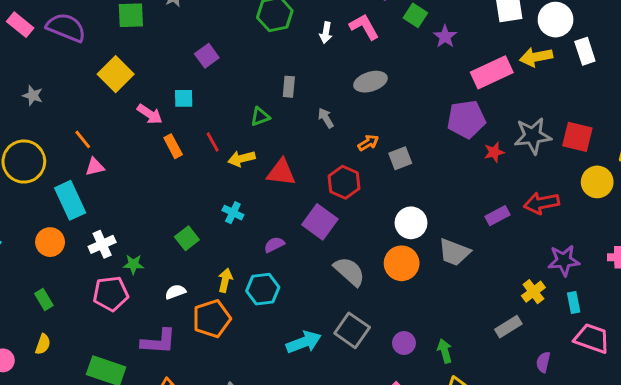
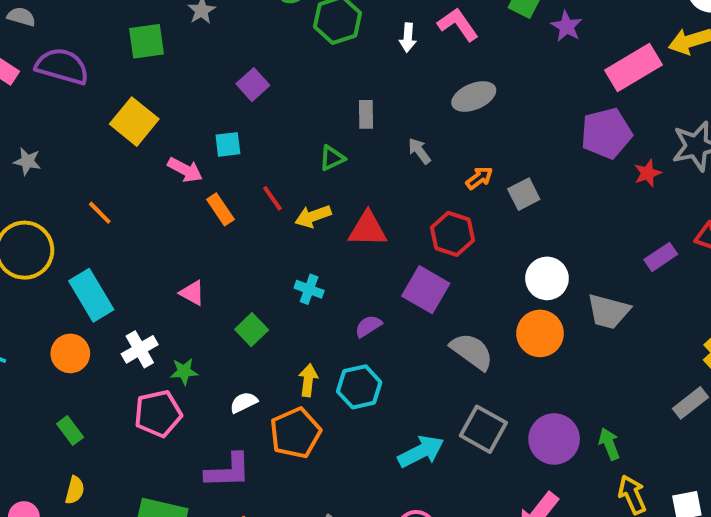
pink triangle: (95, 167) -> (192, 293), moved, turned 48
purple circle: (404, 343) -> (554, 439), size x1.6

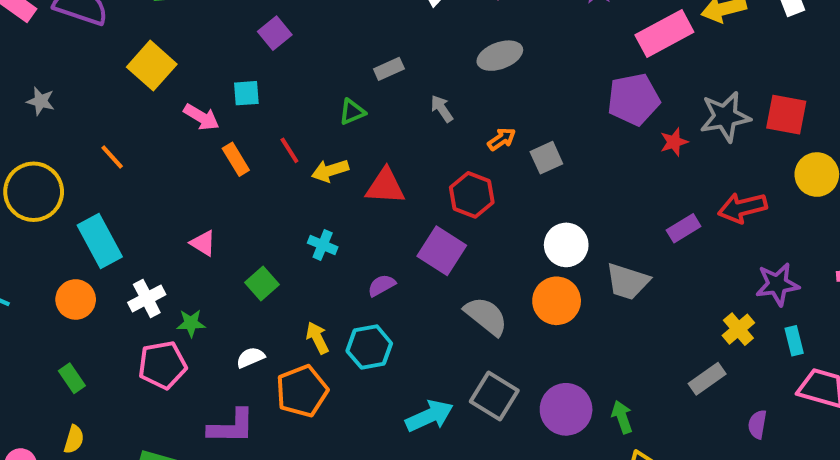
gray rectangle: (366, 114) -> (389, 69), turned 64
yellow arrow: (308, 380) -> (317, 338), turned -36

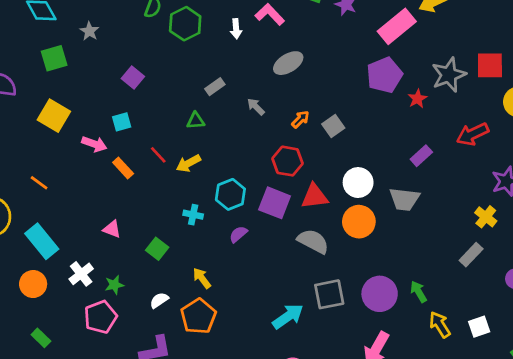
green triangle: (352, 112) -> (196, 121), turned 30
red triangle: (385, 186) -> (315, 196), moved
purple rectangle: (684, 228) -> (421, 156), moved
cyan hexagon: (369, 347) -> (230, 194), moved
gray square: (494, 396) -> (329, 294), turned -32

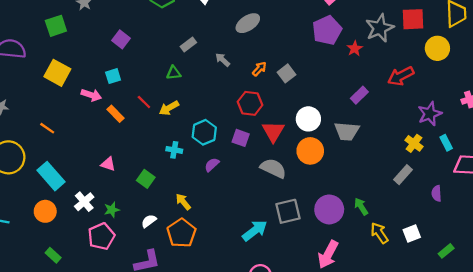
red triangle: (315, 196) -> (273, 131), turned -50
purple square: (275, 203) -> (241, 138), size x0.7

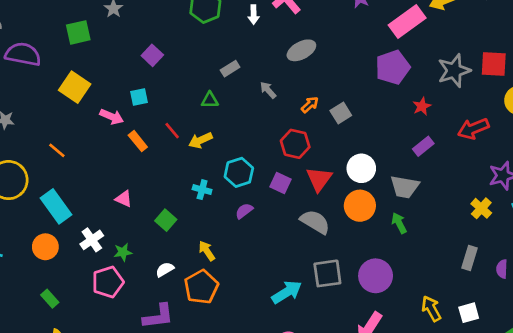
red star: (355, 49) -> (422, 106), moved
gray rectangle: (403, 175) -> (470, 258), moved, turned -30
green arrow: (361, 207) -> (399, 223), moved

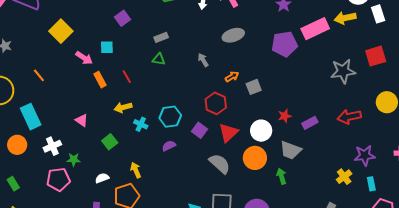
red square: (494, 64) -> (376, 56), moved, turned -30
purple pentagon: (393, 67) -> (284, 44), moved
gray rectangle: (230, 69) -> (161, 37), moved
red star: (422, 106) -> (285, 116), moved
yellow arrow: (200, 140) -> (123, 107), moved

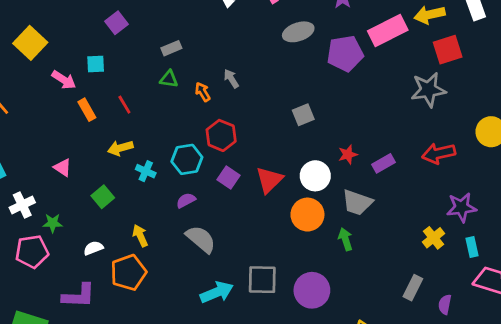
gray ellipse: (233, 35) -> (298, 32), moved
red square: (376, 56) -> (448, 50), moved
orange arrow: (232, 77) -> (203, 92), moved, turned -88
red hexagon: (216, 103) -> (221, 135), moved
gray semicircle: (220, 164) -> (201, 239), moved

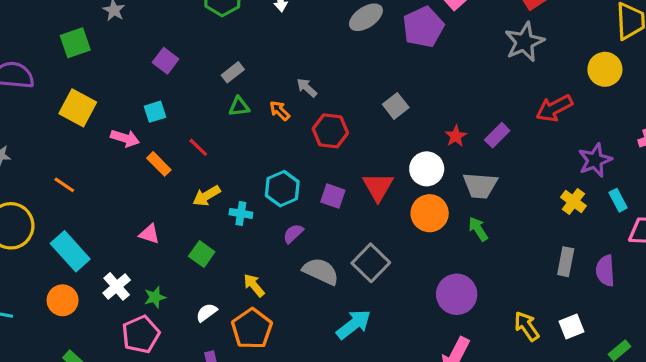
red hexagon: (221, 135) -> (330, 131), moved
gray square: (262, 280) -> (371, 263), moved, turned -32
purple semicircle: (445, 304) -> (605, 271), size x1.4

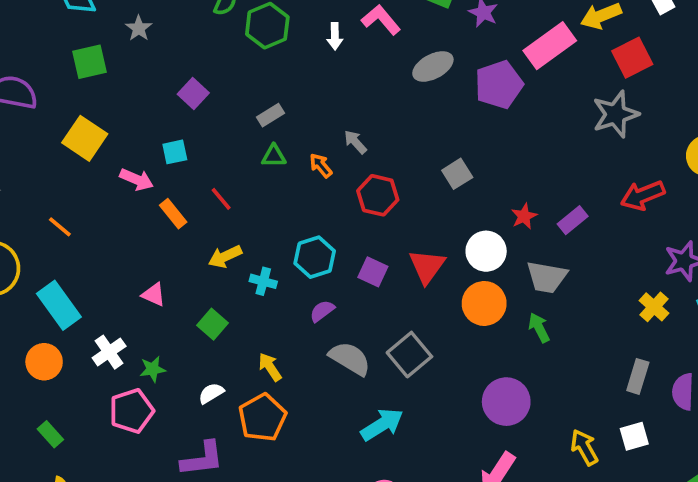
white square: (571, 327) -> (634, 436), moved

